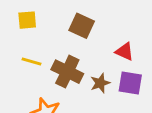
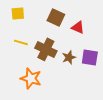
red triangle: (125, 52) -> (78, 27), moved

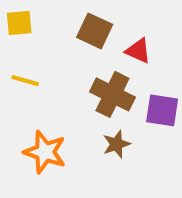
brown cross: (46, 49) -> (112, 94), moved
brown star: (69, 57) -> (116, 144), moved

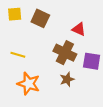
brown square: (95, 31) -> (40, 18), moved
yellow line: (25, 81) -> (18, 55), moved

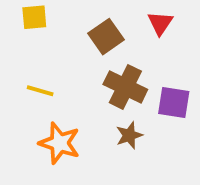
brown square: (40, 18) -> (106, 37), moved, turned 30
red triangle: (79, 29) -> (160, 23), moved, turned 40

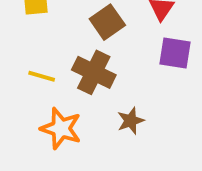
brown cross: (125, 87) -> (94, 72), moved
purple square: (174, 102) -> (175, 53), moved

